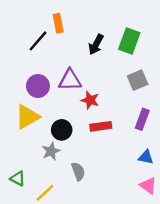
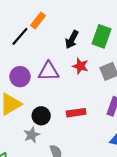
orange rectangle: (58, 23) -> (38, 20), turned 49
red star: (90, 100) -> (80, 66), moved

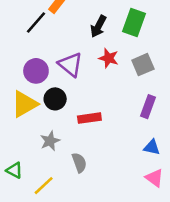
purple triangle: (49, 71) -> (70, 65), turned 40
red rectangle: (76, 113) -> (89, 118), moved
black circle: (41, 116) -> (55, 99), moved

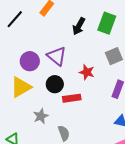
black line: (36, 23) -> (15, 19), moved
red star: (109, 58) -> (87, 72), moved
black circle: (55, 99) -> (55, 84), moved

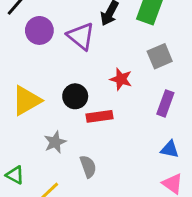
purple triangle: (57, 56) -> (81, 36), moved
purple circle: (30, 61) -> (39, 30), moved

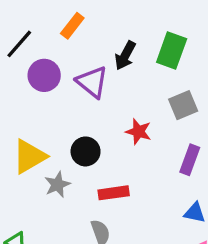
red rectangle: (100, 116) -> (114, 193), moved
gray star: (55, 142) -> (57, 185), moved

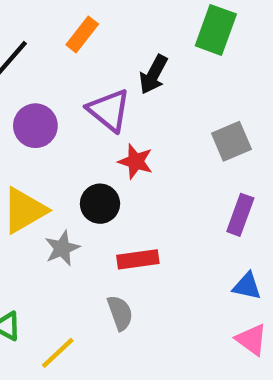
green rectangle: (172, 51) -> (216, 30), moved
purple circle: (44, 75) -> (35, 126), moved
red star: (138, 132) -> (136, 161), moved

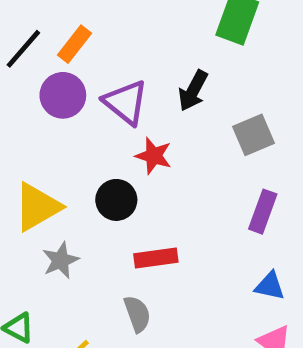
orange rectangle: (82, 34) -> (74, 44), moved
black arrow: (153, 74) -> (193, 91), moved
purple circle: (35, 126) -> (63, 95), moved
gray star: (62, 248) -> (61, 260), moved

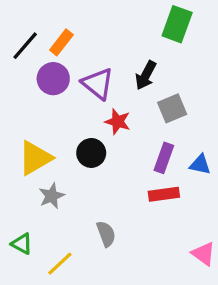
gray square: (254, 135) -> (172, 108), moved
purple rectangle: (263, 212) -> (164, 158), moved
red rectangle: (156, 258) -> (164, 194), moved
blue triangle: (270, 286) -> (200, 165), moved

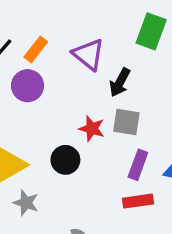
purple triangle: (98, 84) -> (89, 54), moved
gray square: (172, 108) -> (126, 122), moved, turned 32
gray star: (52, 196) -> (26, 203), turned -30

